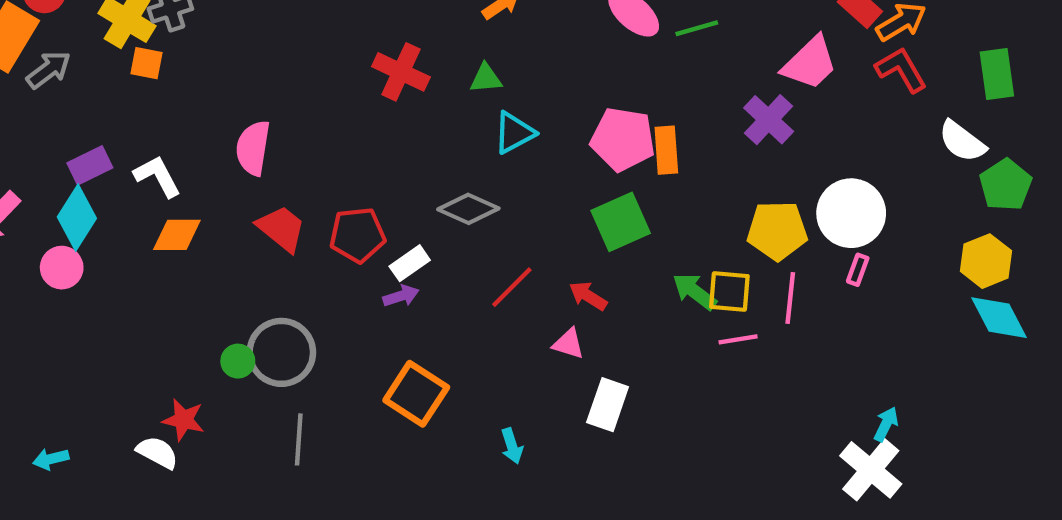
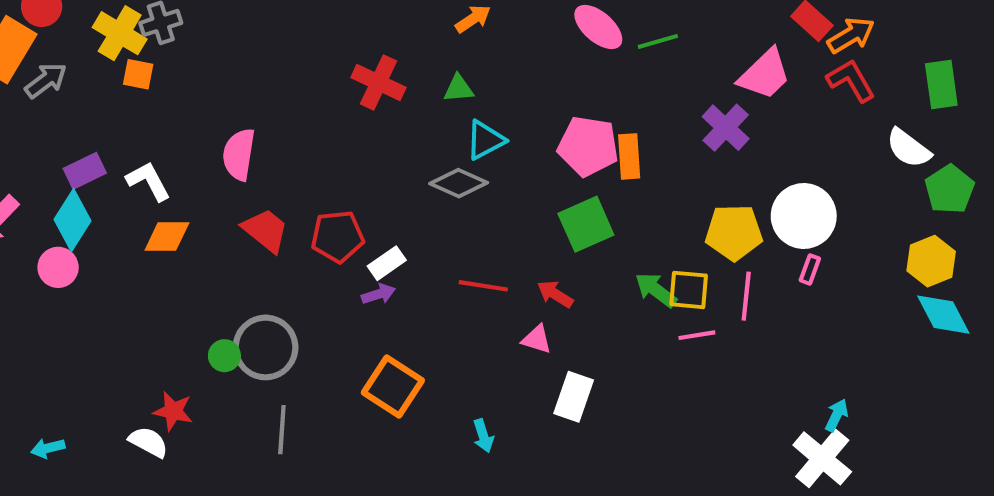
gray diamond: (468, 209) -> (459, 183), moved
red line: (512, 287) -> (483, 286), turned 54

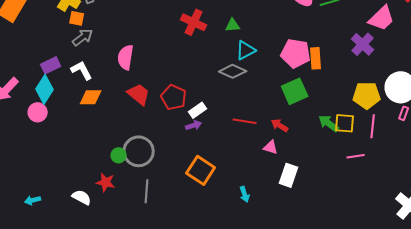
gray arrow: (46, 80) -> (83, 37), moved
red pentagon: (337, 237) -> (174, 97), turned 30
pink line: (697, 335) -> (356, 156), moved
red star: (173, 411) -> (106, 182), moved

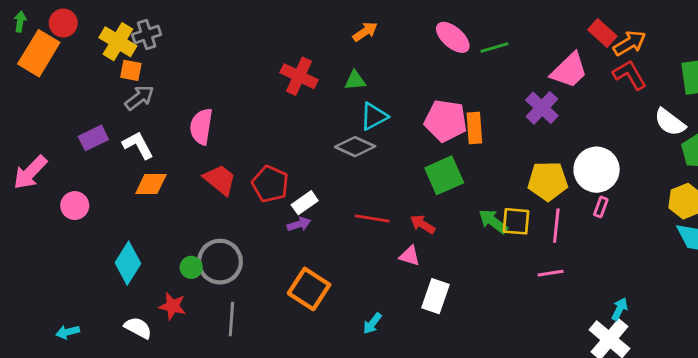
cyan diamond: (45, 89) -> (128, 263), moved
pink line: (356, 156) -> (551, 273), moved
cyan arrow: (245, 194) -> (372, 323), turned 56

